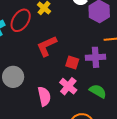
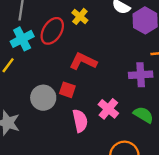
red L-shape: (47, 46) -> (83, 61), turned 50
red square: (72, 63) -> (67, 90), moved

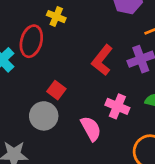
red L-shape: (83, 61) -> (102, 60), moved, turned -60
red square: (67, 90) -> (56, 90), moved, turned 35

